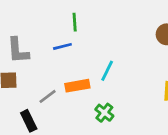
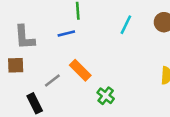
cyan line: (107, 71) -> (126, 25), moved
orange rectangle: (77, 86) -> (80, 70), turned 55

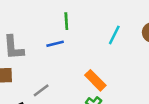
orange rectangle: (80, 70) -> (95, 80), moved

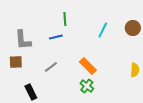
gray line: (41, 90) -> (51, 67), moved

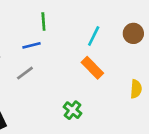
orange rectangle: (88, 66) -> (92, 68), moved
gray line: (51, 67) -> (25, 73), moved

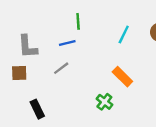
orange rectangle: (92, 68) -> (122, 77), moved

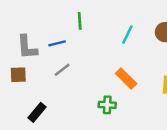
blue line: (67, 43) -> (57, 43), moved
green cross: (104, 102) -> (107, 105), turned -35
black rectangle: (37, 109) -> (37, 112), turned 66

